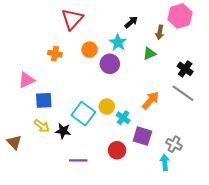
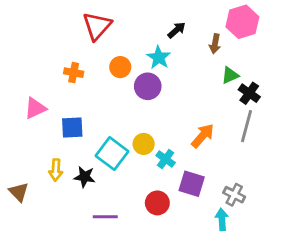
green triangle: (150, 54) -> (230, 75), moved
gray line: (183, 93) -> (247, 126), turned 70
blue square: (44, 100) -> (72, 127), moved
yellow arrow: (42, 126) -> (56, 170), turned 56

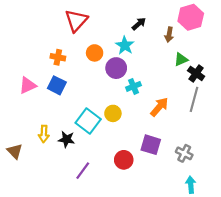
blue square: (72, 127) -> (57, 85), moved, turned 30
cyan cross: (166, 159) -> (133, 86), moved, turned 32
purple line: (105, 217) -> (83, 171), turned -54
cyan arrow: (222, 219) -> (191, 185), moved

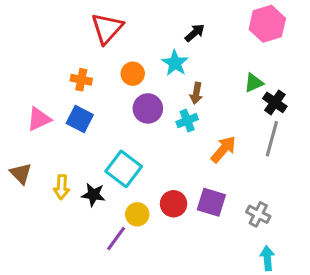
brown arrow: (169, 35) -> (196, 93), moved
purple circle: (116, 68) -> (148, 108), moved
yellow circle: (113, 113) -> (137, 214), moved
brown triangle: (15, 151) -> (21, 173), moved
red circle: (124, 160) -> (174, 204), moved

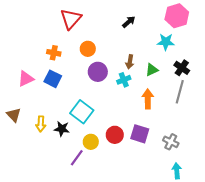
cyan star: (175, 63) -> (166, 42), moved, turned -30
green triangle: (254, 83) -> (152, 70), moved
orange arrow: (223, 149) -> (148, 99), turned -42

